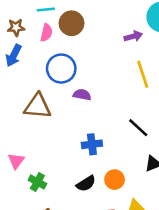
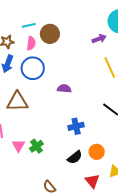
blue circle: (61, 69) -> (33, 68), moved
brown triangle: (37, 106) -> (17, 102), moved
green cross: (37, 182) -> (36, 146), moved, turned 32

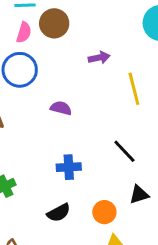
purple arrow: (99, 39) -> (99, 58), moved
orange circle: (97, 152) -> (104, 212), moved

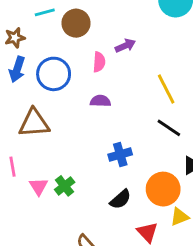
pink semicircle: (24, 32) -> (99, 62), moved
yellow line: (134, 89) -> (166, 89), moved
orange circle: (104, 212) -> (163, 189), size x1.5

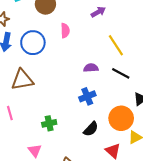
purple arrow: (125, 46) -> (98, 12), moved
purple semicircle: (100, 101) -> (91, 68), moved
pink triangle: (39, 186) -> (35, 151), moved
green cross: (65, 186) -> (49, 123), turned 32

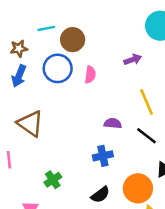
blue circle: (33, 43) -> (58, 68), moved
brown triangle: (22, 80) -> (30, 124), turned 35
green cross: (49, 123) -> (53, 180), turned -32

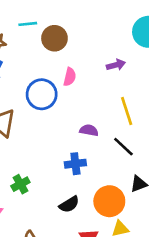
blue circle: (58, 68) -> (42, 94), moved

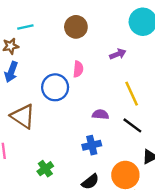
cyan line: (28, 24) -> (25, 27), moved
brown circle: (54, 38) -> (76, 27), moved

